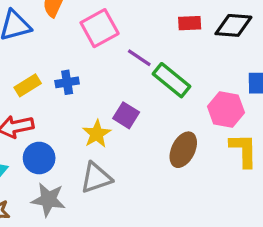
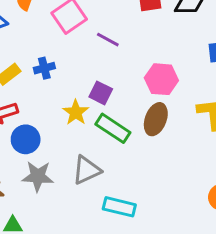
green rectangle: (172, 80) -> (113, 128), moved
pink hexagon: (226, 110) -> (161, 79), moved
gray triangle: (96, 178) -> (87, 170), moved

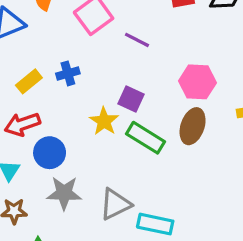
gray triangle: (87, 170) -> (115, 204), moved

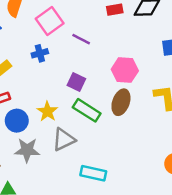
blue cross: (68, 73) -> (40, 53), moved
yellow star: (104, 121) -> (47, 111), moved
gray triangle: (115, 204) -> (64, 140), moved

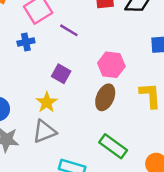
green rectangle: (87, 110) -> (113, 146), moved
yellow star: (47, 111) -> (47, 102), moved

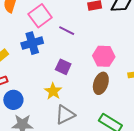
blue cross: (26, 42) -> (32, 43), size x1.5
gray triangle: (44, 131) -> (65, 115), moved

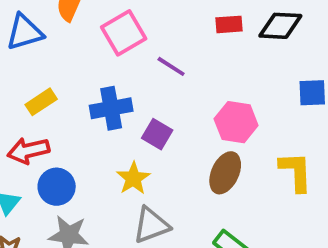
blue cross: (32, 43) -> (111, 108), moved

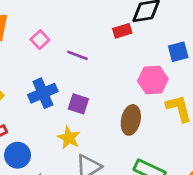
red rectangle: (229, 24) -> (122, 31), moved
pink square: (124, 33) -> (40, 40), size x0.6
pink hexagon: (236, 122) -> (153, 80), moved

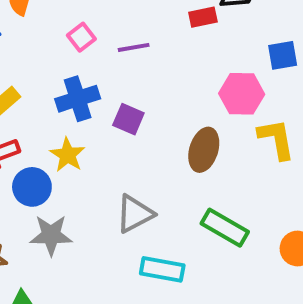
pink square: (40, 40) -> (81, 37), moved
purple line: (77, 55) -> (134, 47), turned -35
yellow star: (69, 138) -> (67, 155), moved

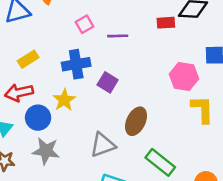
brown ellipse: (204, 150) -> (136, 121), moved

